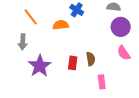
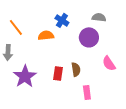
purple circle: (121, 27) -> (89, 37), moved

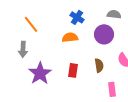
orange semicircle: (46, 35) -> (70, 37), moved
brown semicircle: (76, 69) -> (99, 65), moved
pink rectangle: (87, 92) -> (112, 89), moved

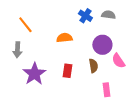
blue cross: (77, 17) -> (85, 16), moved
purple circle: (104, 34) -> (102, 45), moved

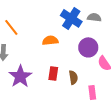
blue cross: (85, 16) -> (71, 18), size x1.5
brown semicircle: (93, 66) -> (73, 77), moved

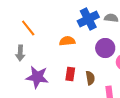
blue cross: (71, 18) -> (88, 19), turned 30
purple star: (20, 76) -> (37, 77), turned -30

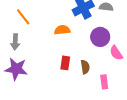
purple star: (37, 77) -> (16, 69), moved

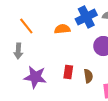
orange semicircle: (62, 30) -> (62, 29), moved
purple star: (16, 69) -> (35, 77), moved

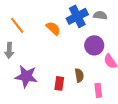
orange semicircle: (62, 29) -> (53, 28), turned 49
red rectangle: (68, 72) -> (59, 83), moved

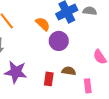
purple circle: (94, 45) -> (59, 41), moved
brown semicircle: (79, 75) -> (69, 71), turned -72

